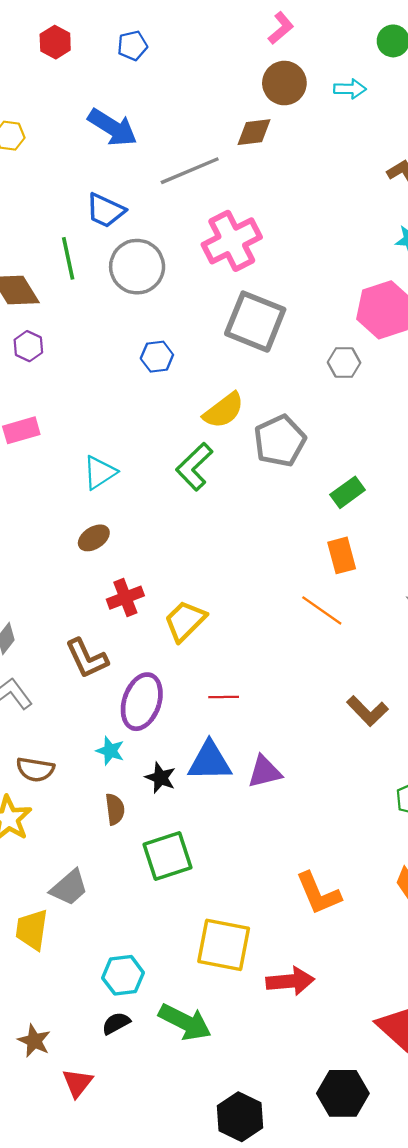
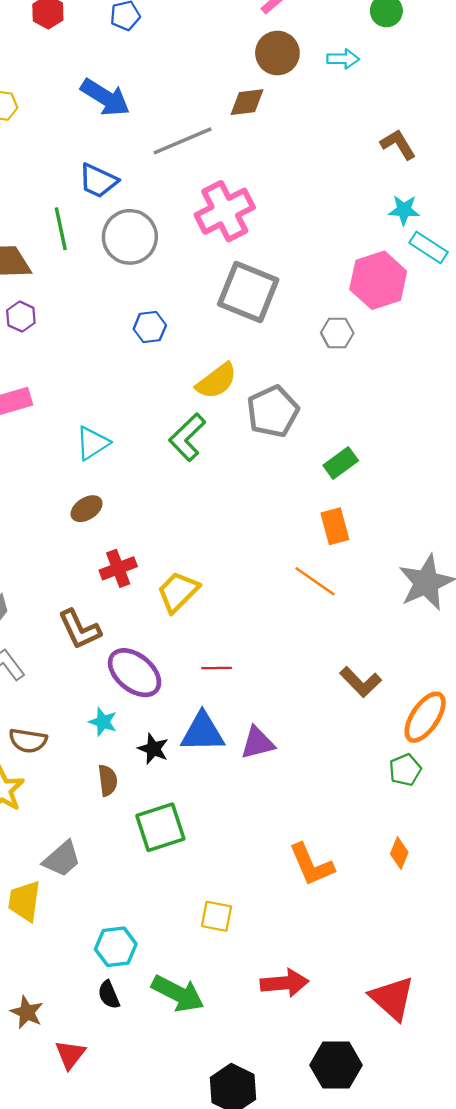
purple ellipse: (142, 702) -> (135, 673), turned -70
yellow square: (224, 945) -> (217, 916), size x0.6
red arrow: (290, 981) -> (284, 983), moved
black semicircle: (116, 1023) -> (109, 995), turned -84

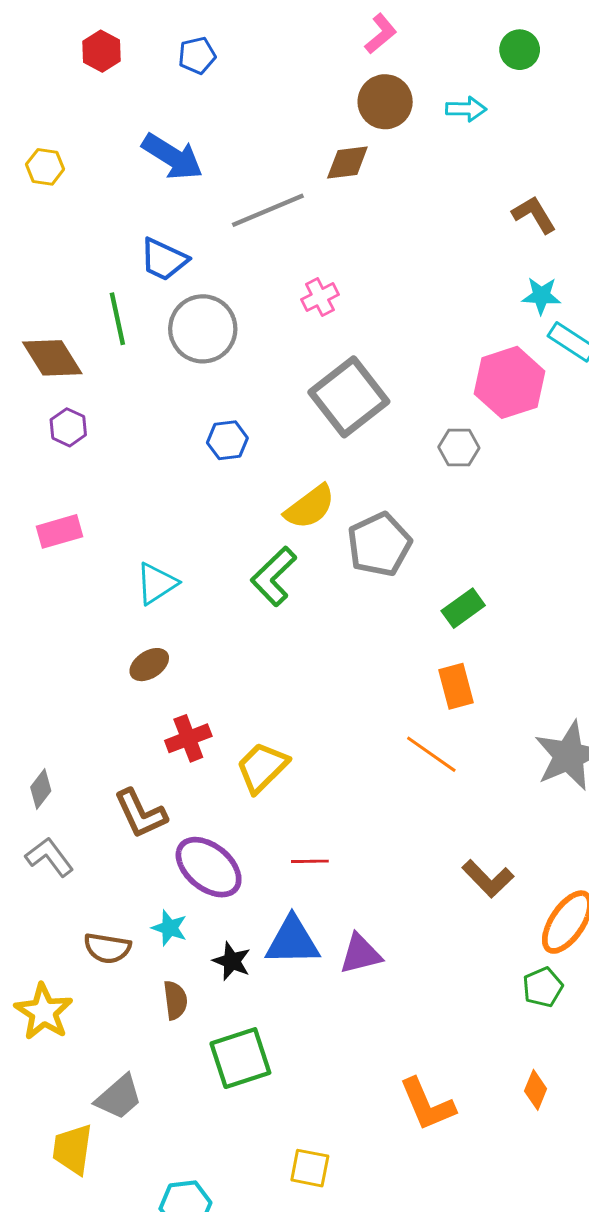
pink cross: (225, 211) -> (320, 297), size x0.5
gray square: (248, 292) -> (349, 397), turned 30
brown semicircle: (28, 741) -> (107, 948), moved

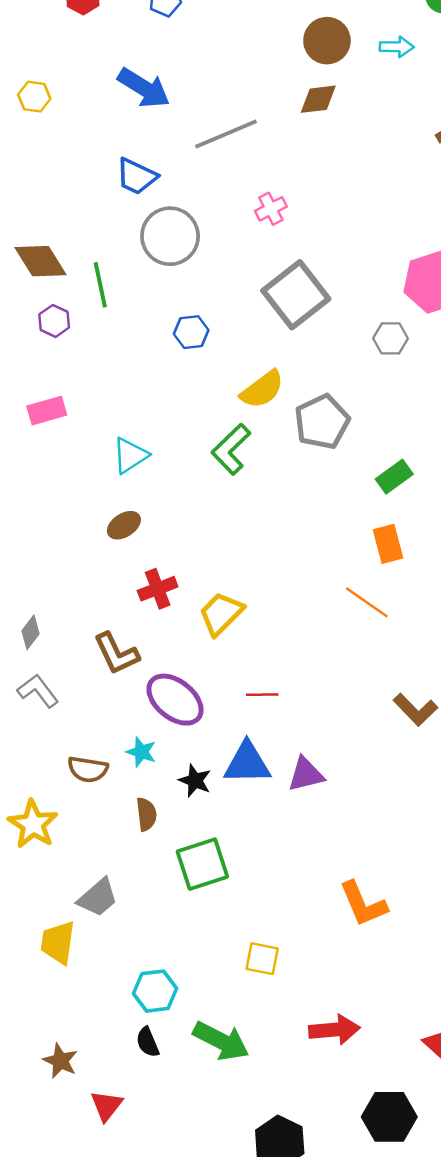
brown diamond: (347, 163) -> (318, 99), moved
green line: (117, 319) -> (100, 285), moved

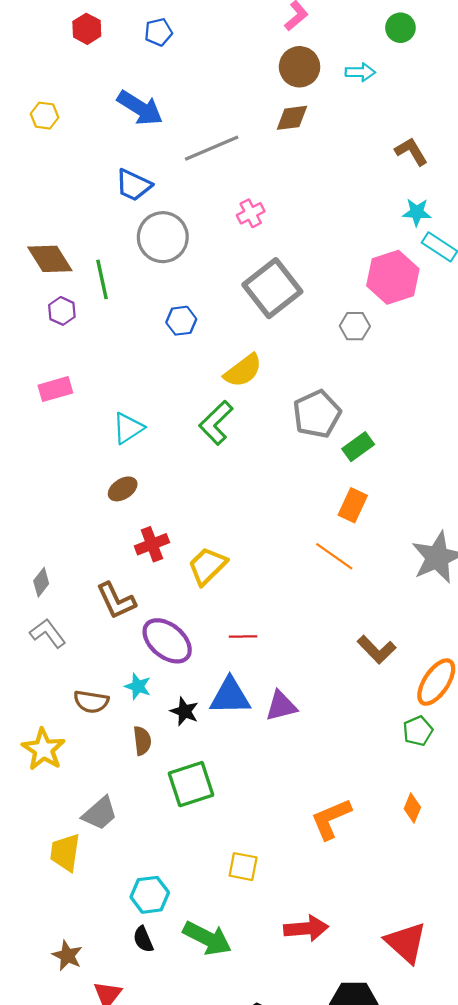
gray pentagon: (322, 422) -> (317, 414), moved
orange rectangle: (388, 544) -> (353, 505), turned 40
orange L-shape: (363, 904) -> (331, 819), turned 90

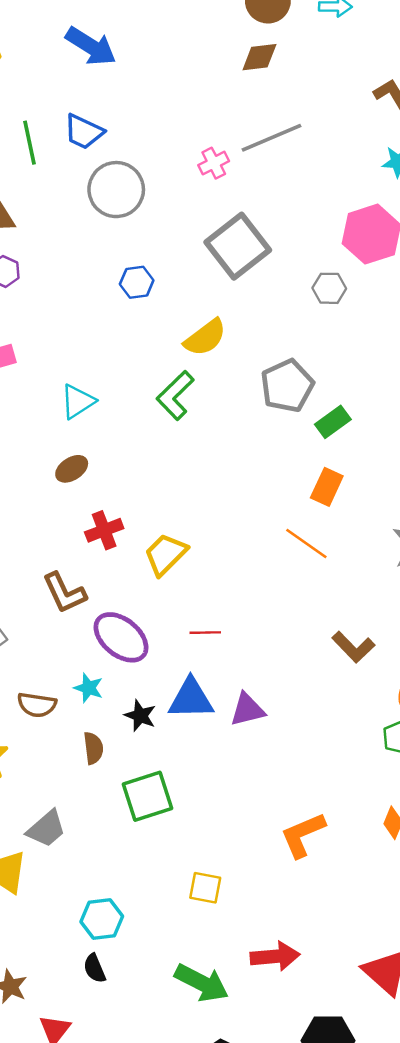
gray line: (212, 148) -> (271, 138), moved
green line: (102, 279) -> (30, 143), moved
green arrow: (207, 938) -> (202, 983), moved

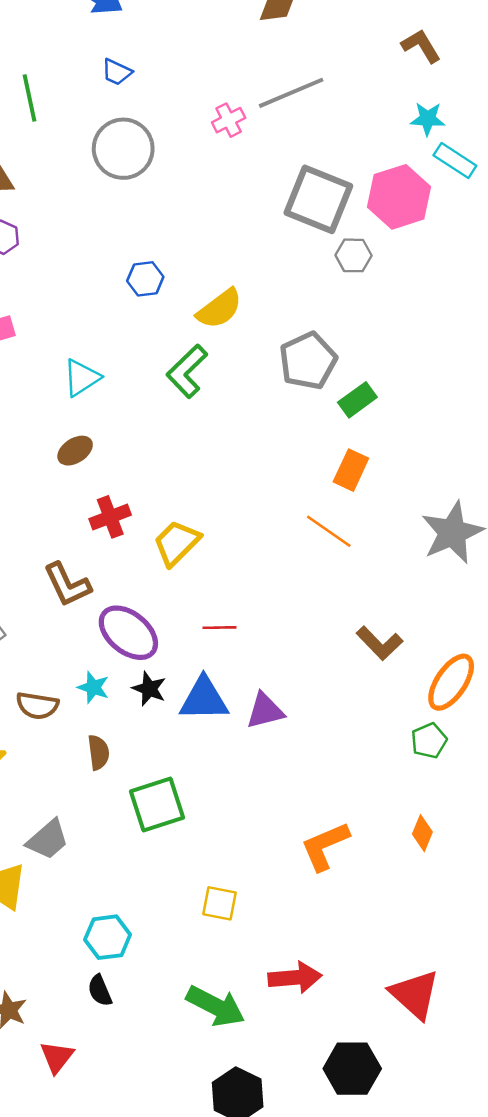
blue trapezoid: (84, 132) -> (117, 72), moved, size x0.7
gray square: (238, 246) -> (318, 199), moved, turned -30
blue hexagon: (137, 282) -> (145, 279), moved
black star: (140, 716) -> (149, 689), moved

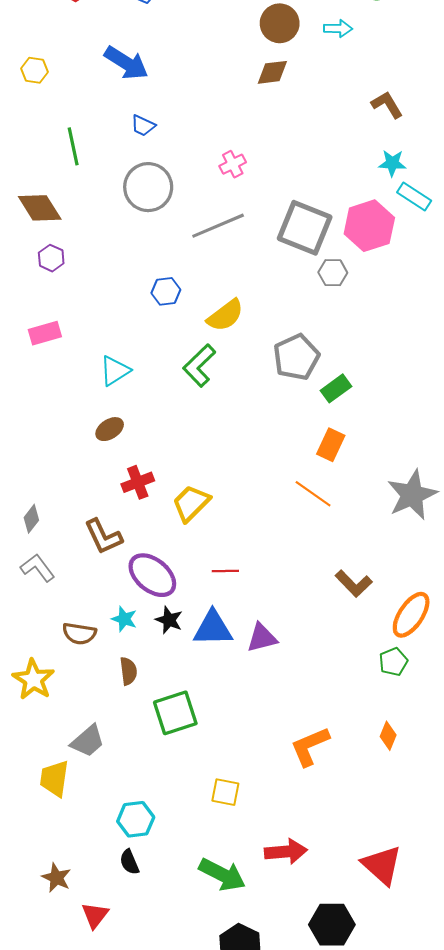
gray line: (291, 93) -> (218, 226), moved

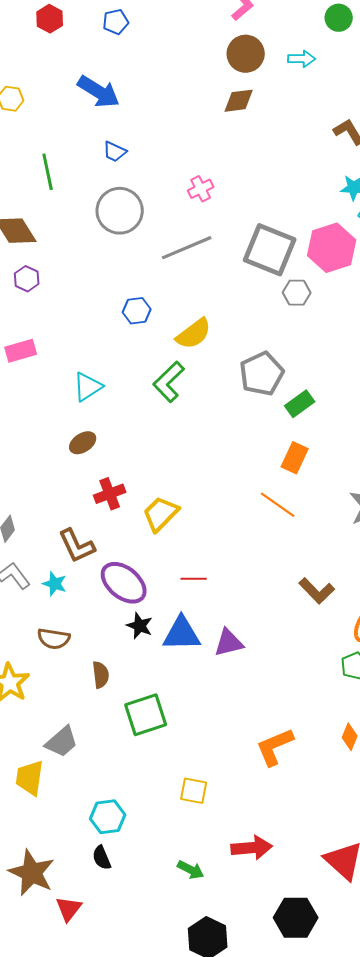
cyan star: (124, 619) -> (55, 584), moved
green arrow: (222, 875) -> (191, 870), size x0.6
brown star: (56, 878) -> (32, 873), size x1.6

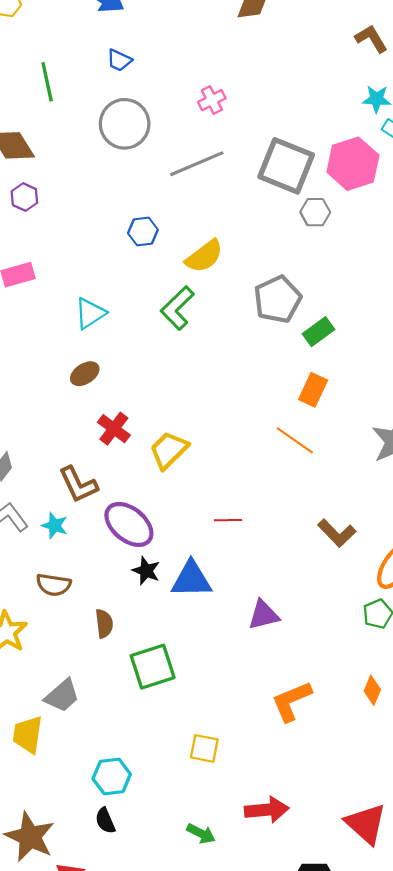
red cross: (110, 494) -> (114, 429), turned -32
red line: (194, 579) -> (228, 520), moved
purple triangle: (229, 643) -> (264, 615), moved

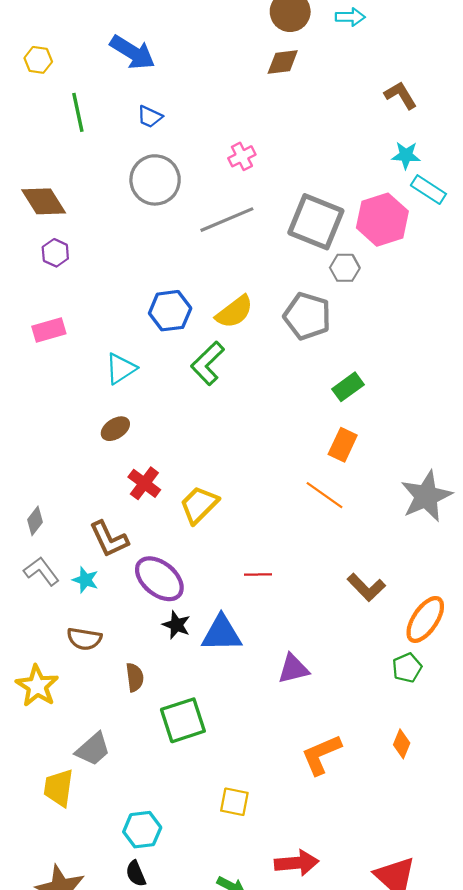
green line: (47, 82) -> (78, 112), moved
blue hexagon: (143, 231) -> (170, 311), moved, size x1.4
gray pentagon: (278, 299) -> (307, 316), moved, turned -30

